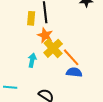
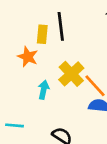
orange star: (45, 35) -> (28, 57), moved

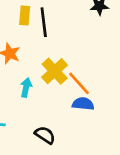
yellow rectangle: (42, 34) -> (25, 15), moved

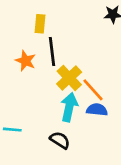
black line: (44, 22) -> (52, 51), moved
cyan arrow: (26, 87) -> (69, 107), moved, size x1.5

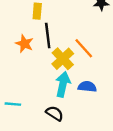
orange line: (93, 90) -> (84, 48), moved

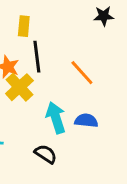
yellow cross: (63, 59) -> (19, 87), moved
cyan arrow: (63, 84) -> (56, 118), turned -30

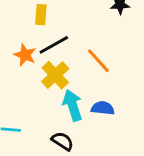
black line: (37, 57) -> (54, 45), turned 68
yellow cross: (19, 87) -> (55, 75), moved

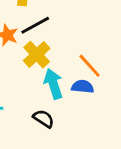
orange line: (98, 61) -> (90, 66), moved

